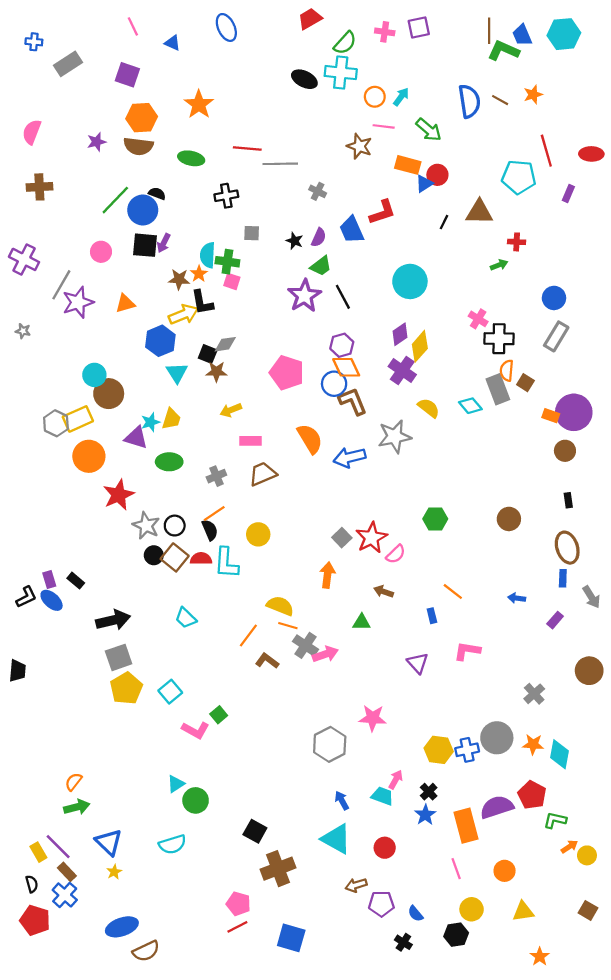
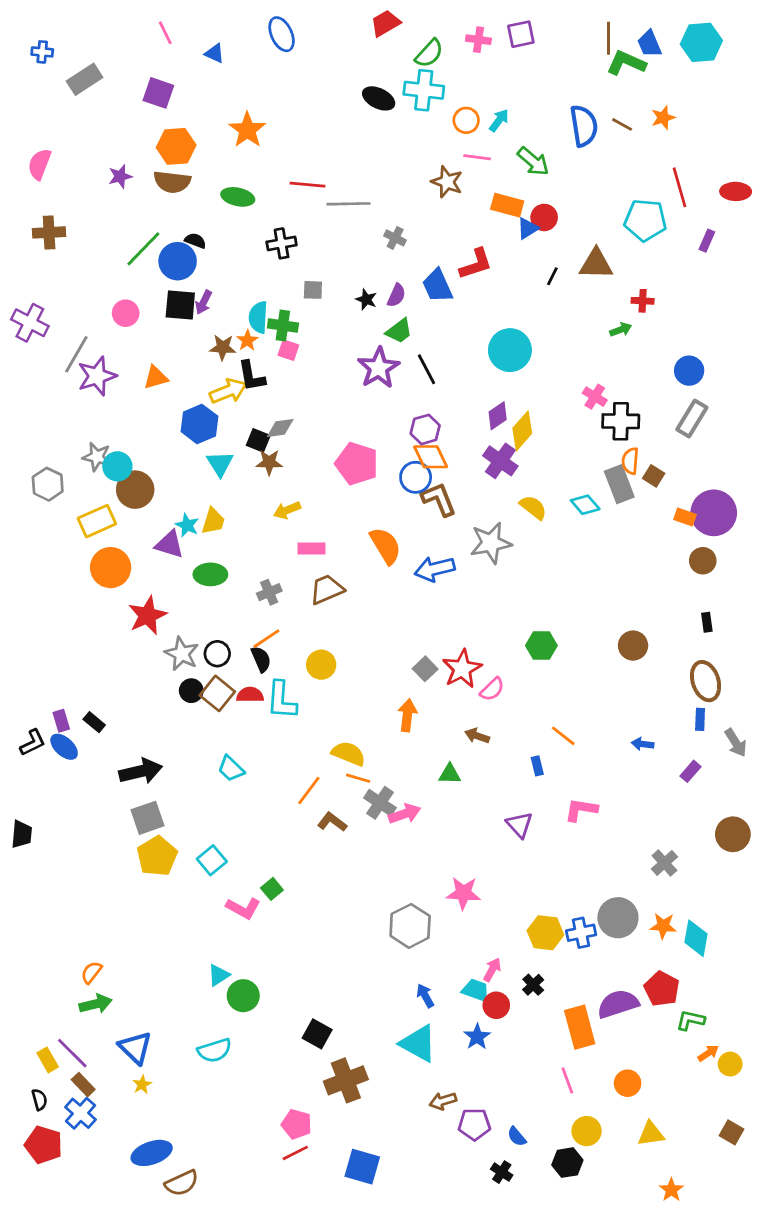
gray star: (23, 331) -> (97, 457), moved, size x1.5
cyan star: (150, 422) -> (187, 525), turned -30
gray hexagon: (56, 423) -> (48, 484), moved
blue star: (425, 815) -> (477, 1037), moved
red circle: (385, 848) -> (496, 1005), moved

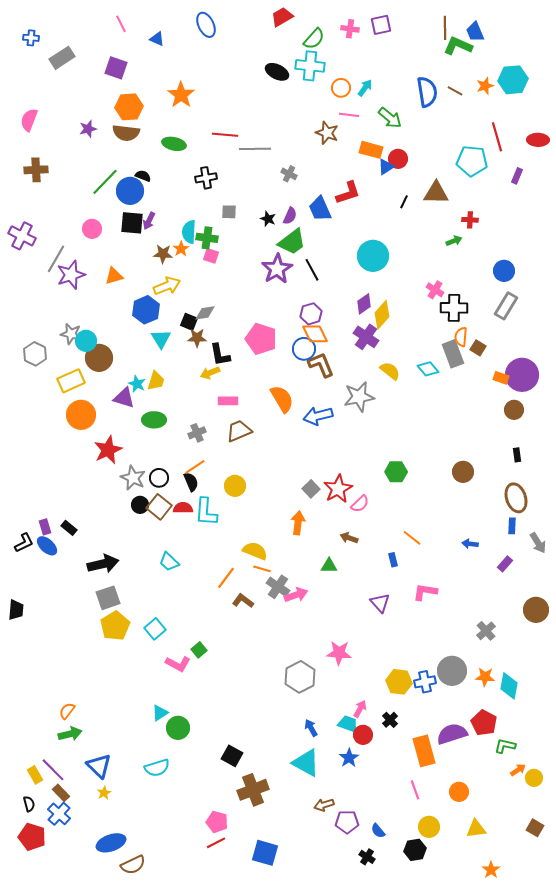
cyan hexagon: (701, 42) -> (513, 80), moved
green trapezoid: (399, 331) -> (292, 242), size x1.4
black L-shape: (251, 376) -> (220, 355), moved

